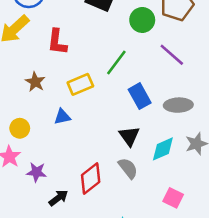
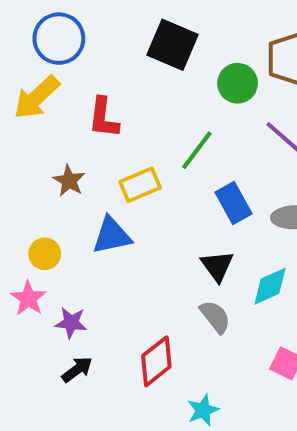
blue triangle: (62, 117) -> (112, 235), size x1.5
red diamond: (91, 179) -> (156, 361), moved
black arrow: (58, 198) -> (77, 369), moved

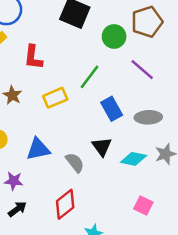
blue triangle: (112, 235) -> (38, 149), moved
cyan diamond: (270, 286) -> (134, 159), turned 35
gray semicircle: (215, 317) -> (75, 163), moved

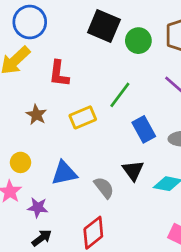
green circle: (114, 36) -> (138, 41), moved

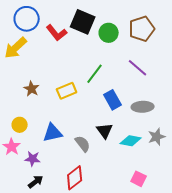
red L-shape: (59, 74) -> (57, 33), moved, turned -45

